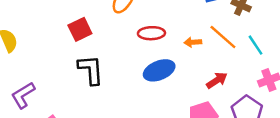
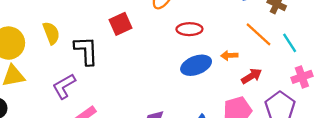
orange arrow: (193, 42) -> (229, 55), moved
black L-shape: (91, 70) -> (86, 51), moved

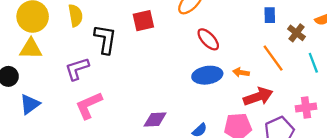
red ellipse: (189, 29) -> (208, 39), turned 35
cyan line: (290, 43) -> (313, 63), moved
red arrow: (252, 76) -> (258, 97), size x1.4

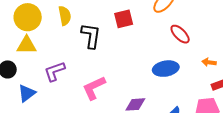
purple L-shape: (77, 69) -> (55, 71), moved
blue ellipse: (207, 75) -> (166, 69), moved
pink L-shape: (89, 105) -> (94, 88), moved

